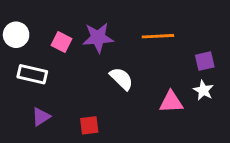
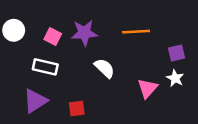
white rectangle: (32, 74) -> (45, 67), moved
pink triangle: (171, 102) -> (147, 88), turned -45
purple triangle: (41, 117) -> (35, 101), size x1.5

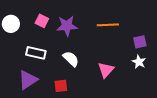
pink square: (53, 37) -> (42, 21), moved
white semicircle: (105, 68) -> (71, 59), moved
pink triangle: (147, 88) -> (106, 70), moved

